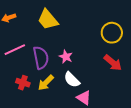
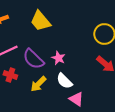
purple semicircle: (41, 58) -> (33, 59), turned 145
red cross: (23, 83) -> (10, 75), moved

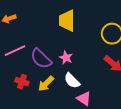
yellow trapezoid: (40, 21) -> (67, 21), moved, turned 40
red cross: (10, 75) -> (22, 82), moved

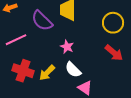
purple semicircle: (41, 59) -> (42, 21), moved
red cross: (22, 82) -> (23, 71), size x1.5

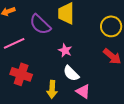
yellow arrow: (47, 73) -> (52, 89), moved, turned -42

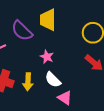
yellow arrow: (52, 89) -> (28, 82), moved

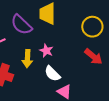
yellow arrow: (28, 82) -> (27, 59), moved

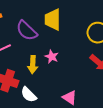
white semicircle: (52, 74) -> (29, 95), moved

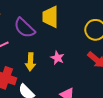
pink star: (52, 57) -> (57, 58), moved

